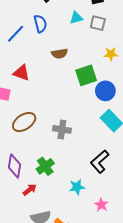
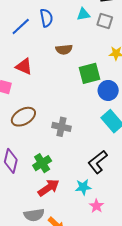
cyan star: (77, 187) -> (83, 187), moved
red arrow: (30, 190) -> (49, 188), moved, size x1.5

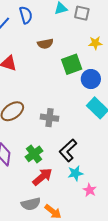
black L-shape: (98, 162) -> (68, 150), moved

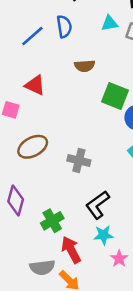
green square: (72, 64) -> (115, 96), turned 35
green cross: (34, 154) -> (52, 221), moved
red arrow: (42, 177) -> (71, 250), moved, turned -85

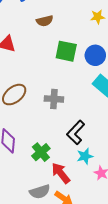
green square: (115, 96) -> (66, 51), moved

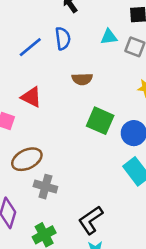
gray cross: (54, 99) -> (45, 187), moved

